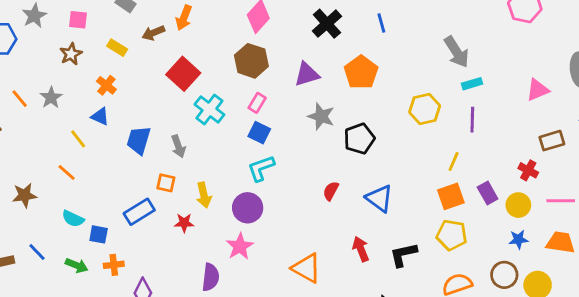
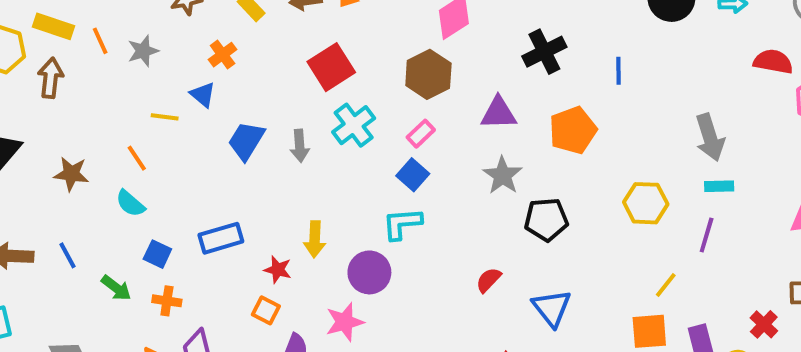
yellow line: (78, 139) -> (165, 117), turned -60
gray arrow: (178, 146) -> (300, 146), moved
orange square: (166, 183) -> (266, 310), moved
cyan semicircle: (73, 219) -> (130, 203), moved

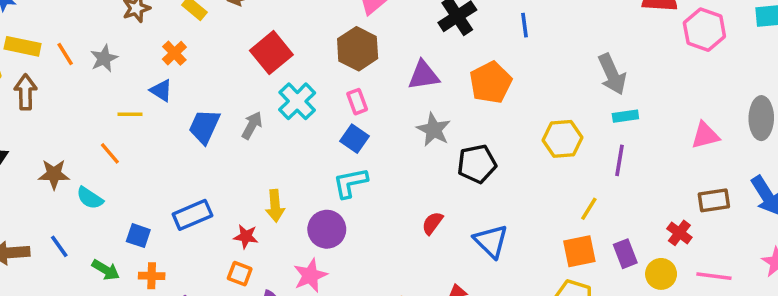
pink rectangle: (421, 134) -> (357, 102), turned -60
gray arrow: (300, 146) -> (252, 125), turned -140
cyan semicircle: (130, 203) -> (90, 198), moved

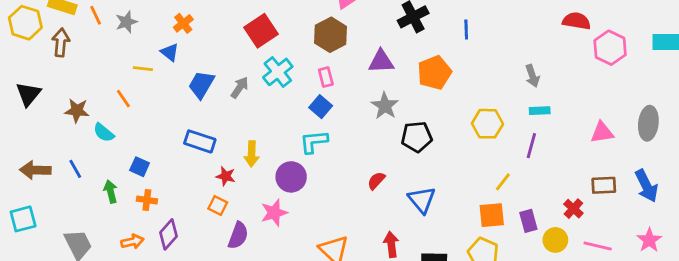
gray arrow: (612, 74) -> (532, 76), size x0.7
blue rectangle: (192, 215) -> (200, 141), moved, turned 36
green arrow: (106, 270) -> (111, 192), turned -140

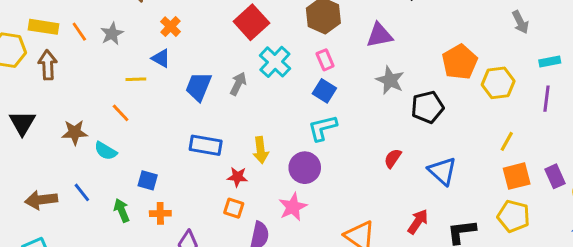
orange pentagon: (434, 73) -> (460, 62), moved
gray arrow: (532, 76) -> (520, 22), moved
yellow line: (503, 182) -> (507, 141), moved
red arrow: (391, 244) -> (418, 222), turned 50

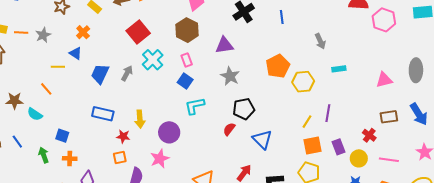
orange line: (79, 32) -> (21, 33), turned -56
purple line: (547, 99) -> (328, 113), moved
black pentagon: (427, 107) -> (244, 109), moved
cyan L-shape: (323, 128) -> (195, 106), moved
orange square: (234, 208) -> (120, 157), turned -32

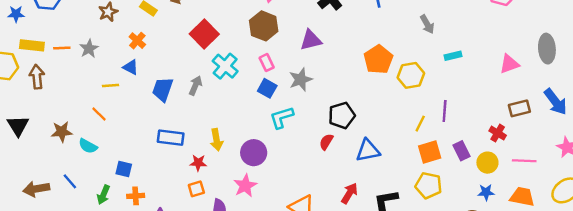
gray star: (230, 76) -> (301, 80), moved, turned 30
blue triangle: (262, 139) -> (368, 151), turned -50
green arrow: (44, 155) -> (103, 195), turned -133

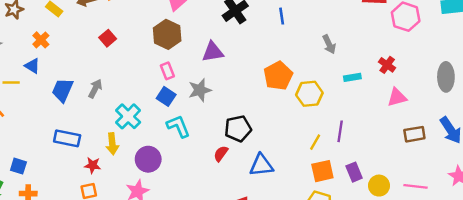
red square: (204, 34) -> (108, 38), size x0.6
pink triangle: (509, 64) -> (397, 97), moved
cyan cross: (225, 66) -> (128, 116), moved
cyan L-shape: (282, 117) -> (178, 126), turned 80
red cross: (498, 133) -> (387, 65), moved

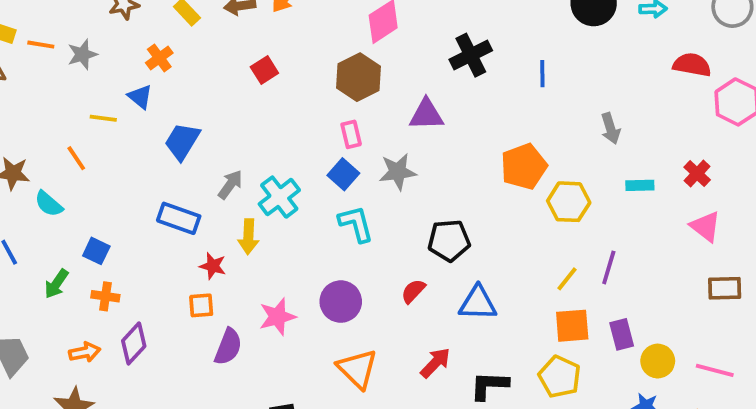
gray arrow: (95, 89) -> (230, 185), moved
pink triangle: (397, 97) -> (705, 226), turned 45
red semicircle: (221, 154) -> (413, 291), moved
purple circle: (148, 159) -> (341, 302), moved

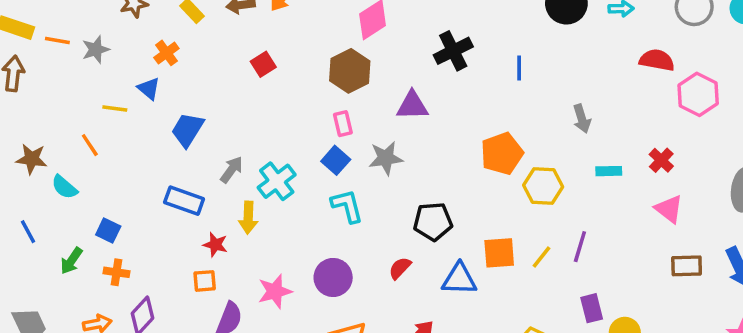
orange square: (572, 326) -> (499, 253), moved

